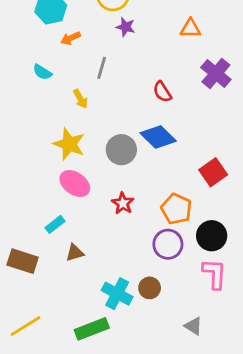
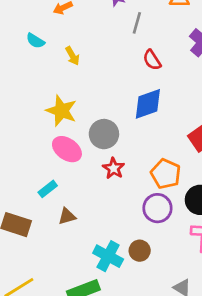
gray line: (102, 68) -> (137, 23), moved
yellow arrow: (80, 99) -> (72, 56), moved
blue diamond: (158, 137) -> (148, 104), turned -64
gray circle: (121, 150) -> (104, 134), moved

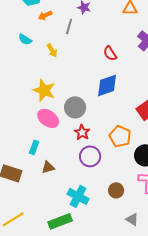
gray line: (137, 23) -> (69, 26), moved
cyan rectangle: (48, 189) -> (34, 147), turned -32
purple circle: (157, 208) -> (90, 156), moved
brown circle: (140, 251) -> (116, 190), moved

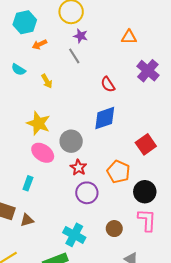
gray line: (69, 26) -> (74, 56), moved, turned -49
brown triangle: (48, 167) -> (27, 220), moved

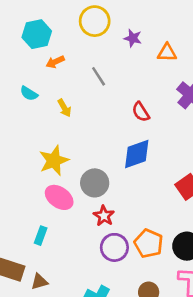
purple star: (81, 36) -> (133, 38), moved
yellow star: (38, 123) -> (54, 161), turned 30
orange pentagon: (118, 172) -> (149, 243), moved

